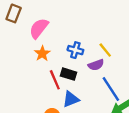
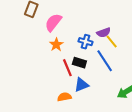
purple semicircle: (96, 65) -> (104, 33), moved
blue line: (111, 89) -> (105, 61), moved

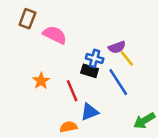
pink semicircle: (53, 22) -> (55, 35), turned 78
orange star: (56, 45) -> (41, 81), moved
black rectangle: (79, 63) -> (90, 71), moved

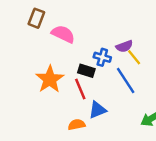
black rectangle: (90, 71) -> (86, 71), moved
orange star: (41, 81) -> (50, 79), size x1.6

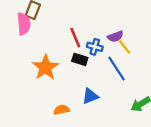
pink semicircle: (63, 34) -> (24, 24), moved, turned 60
red line: (80, 89) -> (75, 38), moved
orange semicircle: (77, 125) -> (61, 110), moved

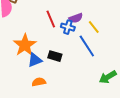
purple semicircle: (115, 36) -> (76, 18), moved
black rectangle: (80, 59) -> (55, 56), moved
blue triangle: (90, 96) -> (35, 60), moved

